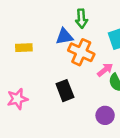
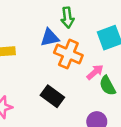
black rectangle: (65, 91) -> (52, 96), turned -30

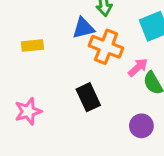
black rectangle: (52, 96) -> (88, 97), turned 30

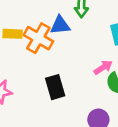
orange cross: (106, 47) -> (38, 38), moved

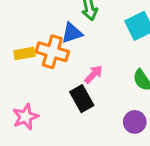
pink arrow: (103, 67) -> (94, 74), moved

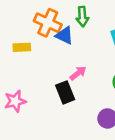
blue triangle: (72, 33) -> (65, 35), turned 36
orange cross: (52, 52) -> (48, 23), moved

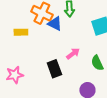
pink arrow: (78, 73) -> (73, 54), moved

